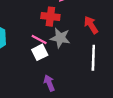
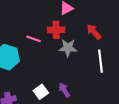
pink line: (39, 39) -> (34, 39), moved
white square: (40, 52) -> (41, 92), moved

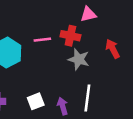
pink line: (34, 39) -> (42, 40), turned -40
white line: (101, 61) -> (87, 98), moved

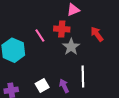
pink line: (42, 40) -> (40, 36), turned 72
gray star: (79, 59) -> (71, 47), turned 30

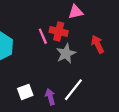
pink line: (40, 36) -> (43, 36), moved
white line: (83, 76) -> (73, 90), turned 30

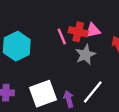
pink triangle: (76, 12) -> (93, 30), moved
white square: (25, 92) -> (43, 94), size x1.6

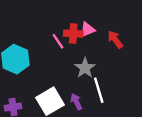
gray star: (85, 55) -> (85, 68), moved
white line: (93, 92) -> (99, 90), turned -45

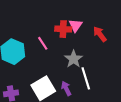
pink triangle: (87, 30) -> (76, 26), turned -32
pink line: (58, 41) -> (43, 43), moved

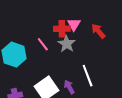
gray star: (74, 59) -> (67, 44), moved

